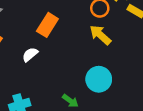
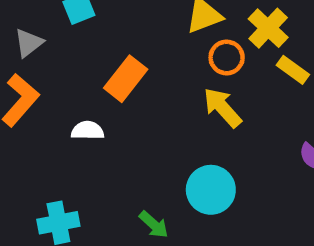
white semicircle: (30, 55) -> (88, 131), turned 35

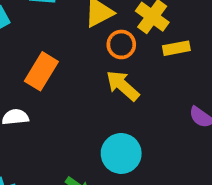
yellow rectangle: (293, 70) -> (176, 48), turned -40

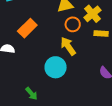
cyan circle: (121, 153) -> (56, 67), moved

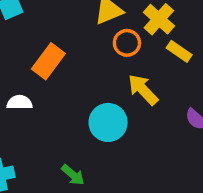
yellow rectangle: (101, 34) -> (179, 51), turned 40
yellow arrow: (68, 46) -> (143, 90), moved

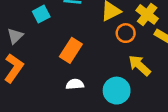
white semicircle: (19, 102) -> (75, 84), moved

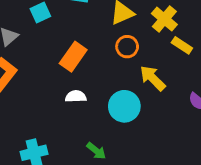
orange circle: (126, 33) -> (127, 47), moved

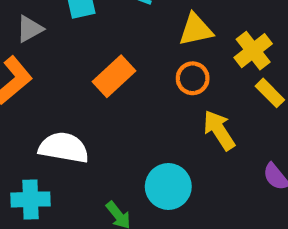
white semicircle: (76, 96) -> (64, 148), moved, size x1.6
cyan circle: (124, 106) -> (168, 186), moved

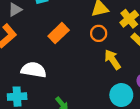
cyan circle: (168, 186) -> (121, 95), moved

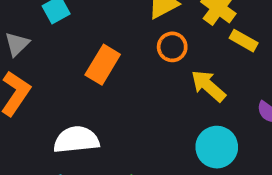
cyan circle: (121, 95) -> (217, 147), moved

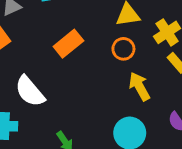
white semicircle: (76, 140) -> (30, 91), turned -144

